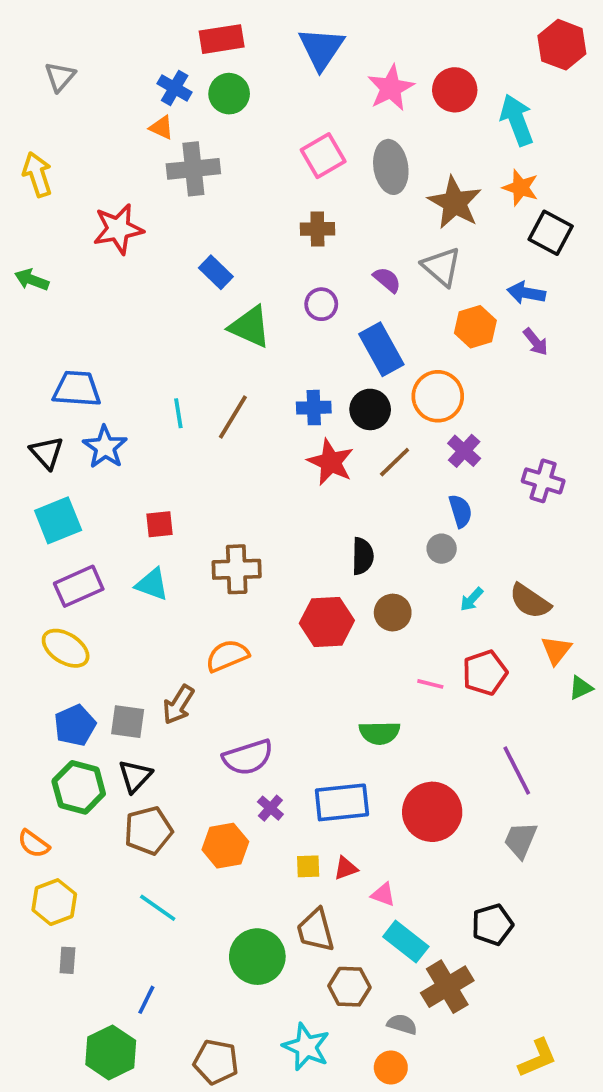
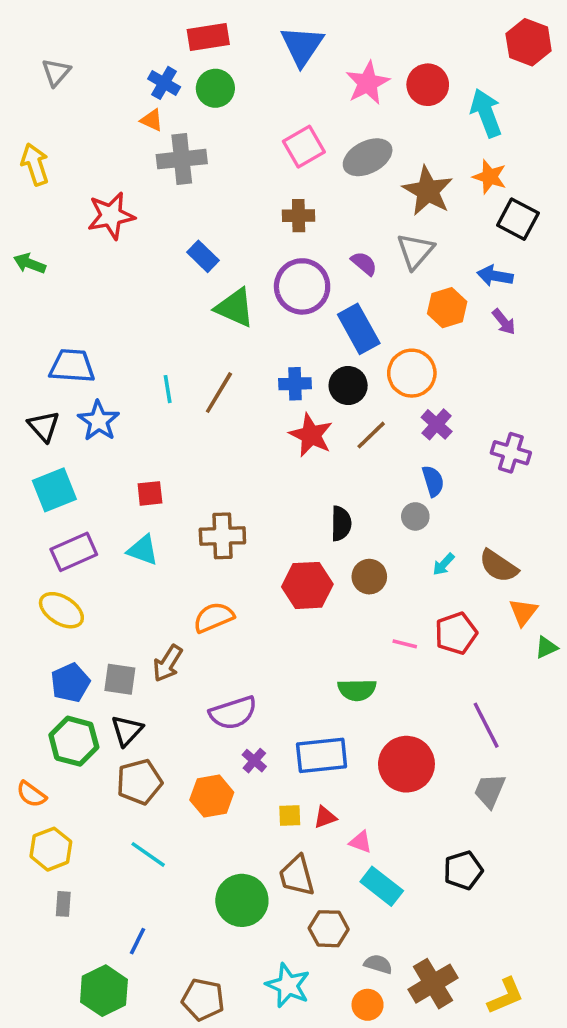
gray ellipse: (391, 167) -> (368, 157), turned 72
gray triangle: (442, 267) -> (415, 251), turned 30
purple circle: (321, 304) -> (302, 286), size x1.8
brown cross: (447, 987) -> (433, 984), moved

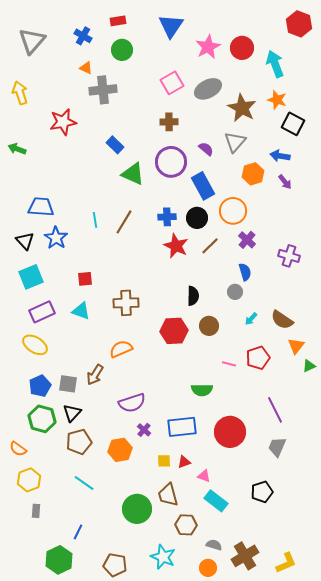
red rectangle: (208, 37) -> (118, 21), size x0.7
gray triangle: (56, 72) -> (32, 41), size x1.6
blue cross: (164, 83) -> (83, 36), moved

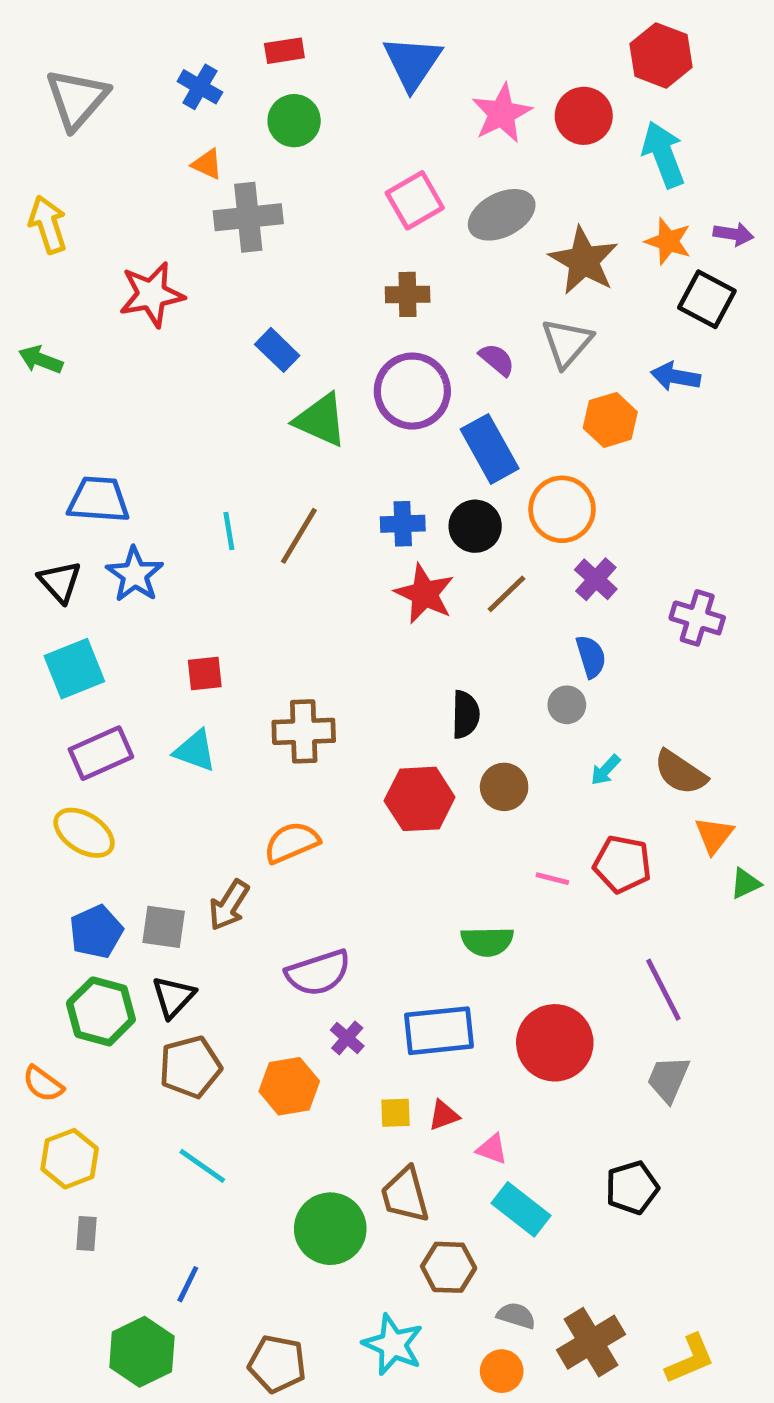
red hexagon: (299, 24) -> (661, 55), moved
purple arrow: (285, 182) -> (733, 234), moved, turned -42
red pentagon: (258, 358) -> (622, 864), turned 30

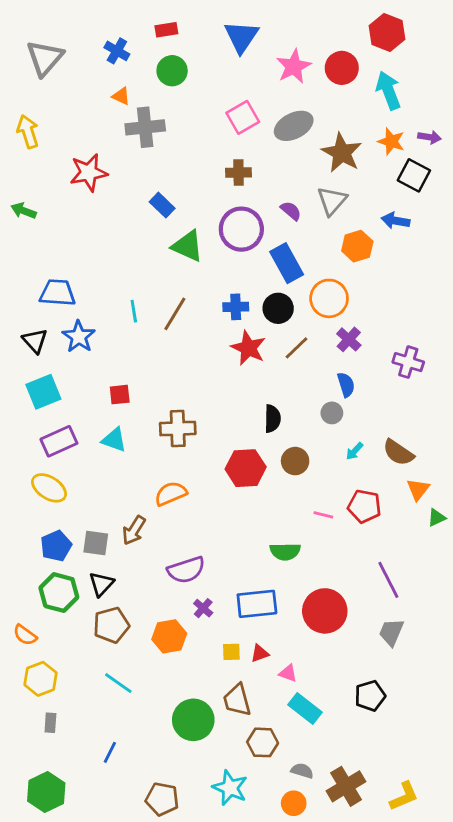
green hexagon: (142, 1352) -> (46, 792), moved

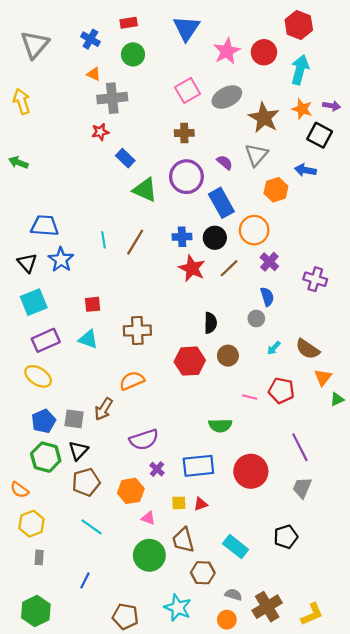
cyan arrow: (388, 91) -> (300, 70), turned 36
red star: (89, 173) -> (100, 132), moved, size x0.6
pink triangle: (288, 673) -> (148, 518), moved

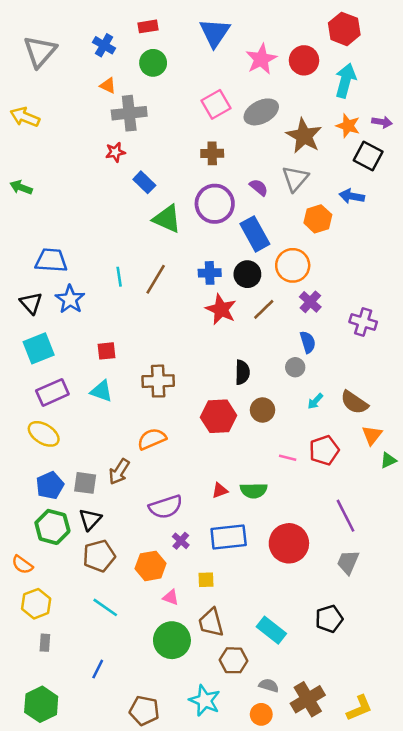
yellow arrow: (22, 101) -> (25, 117), turned -50
red pentagon: (281, 391) -> (324, 450), turned -30
red triangle: (201, 504) -> (220, 490), moved

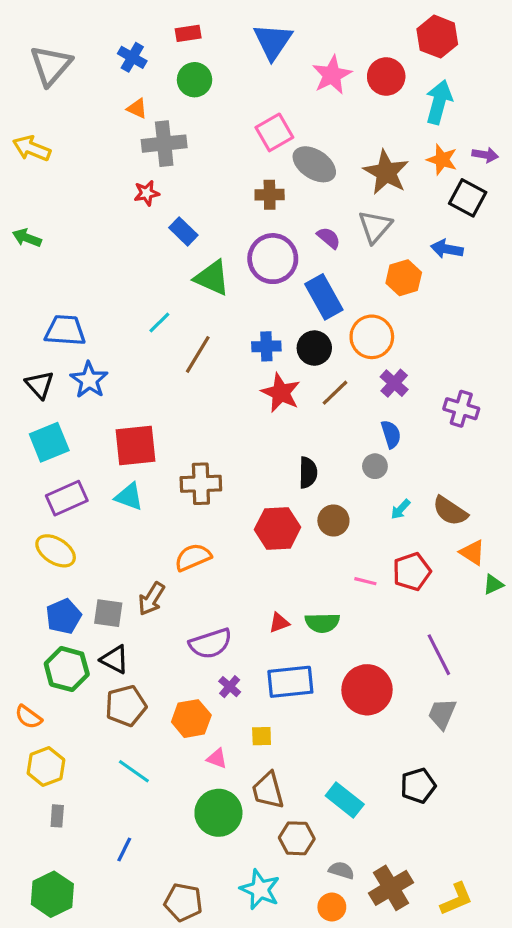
gray ellipse: (261, 112) -> (314, 164), moved, turned 60
cyan line: (119, 277) -> (159, 322), moved, turned 54
red square: (107, 351) -> (135, 445), size x1.8
orange triangle: (372, 435) -> (472, 552), turned -35
black triangle: (90, 519) -> (115, 659), turned -45

